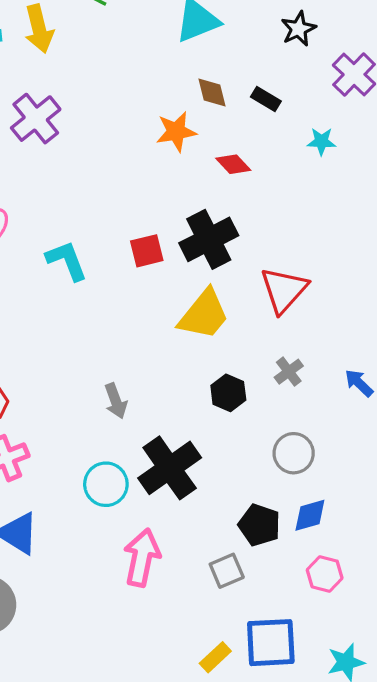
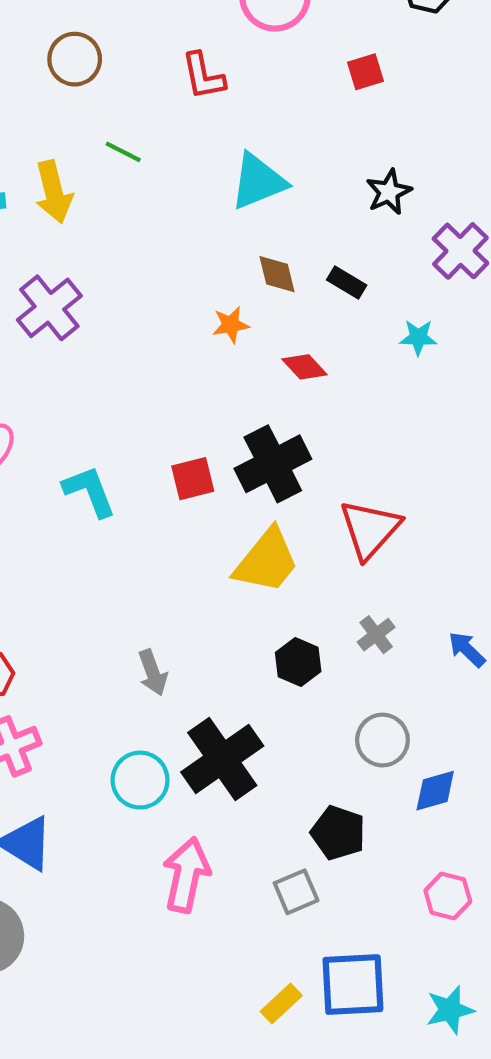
orange star: (176, 132) -> (231, 325), size x0.7
blue diamond: (310, 515) -> (435, 791), moved
pink hexagon: (325, 574) -> (448, 896), moved

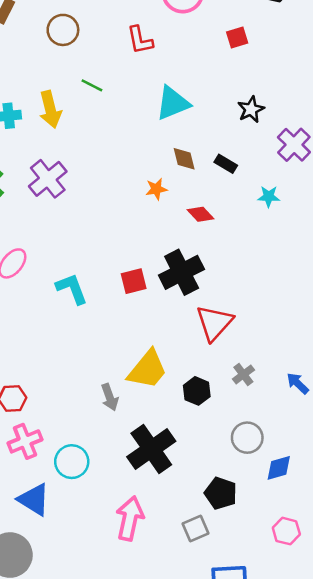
red triangle: (370, 529) -> (214, 323), moved
yellow trapezoid: (267, 561) -> (147, 369), moved
cyan circle: (140, 780) -> (72, 462), moved

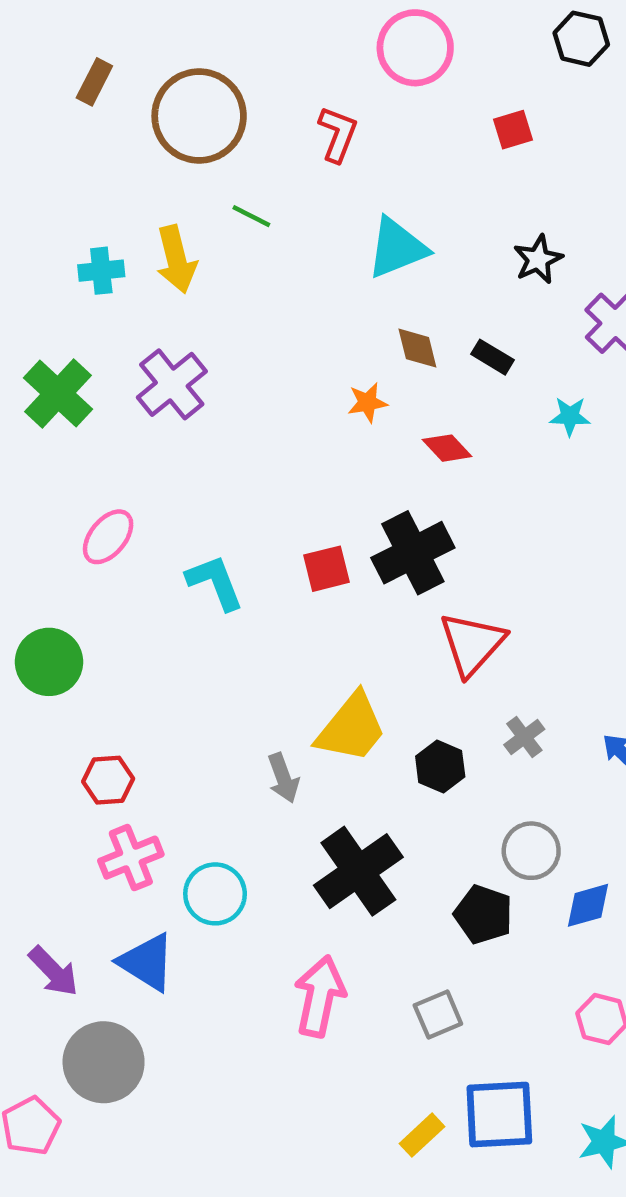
brown circle: (63, 30) -> (199, 116), size x1.6
red L-shape: (140, 40) -> (338, 134), turned -148
black pentagon: (221, 493) -> (483, 914), moved

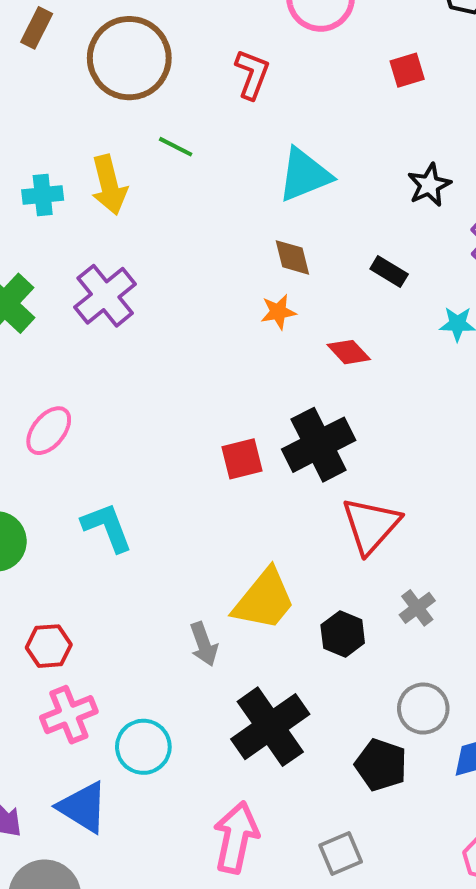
brown diamond: (417, 348) -> (292, 257), moved
cyan L-shape: (215, 582) -> (107, 527), moved

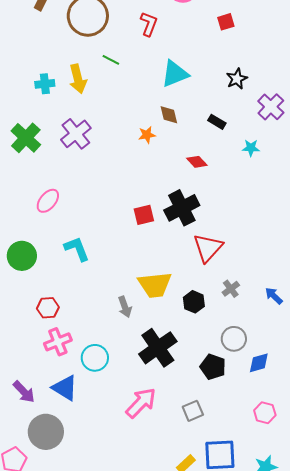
orange star: (278, 312) -> (147, 135), moved
yellow trapezoid: (264, 600) -> (155, 285), turned 45
pink arrow: (236, 837) -> (141, 403), turned 32

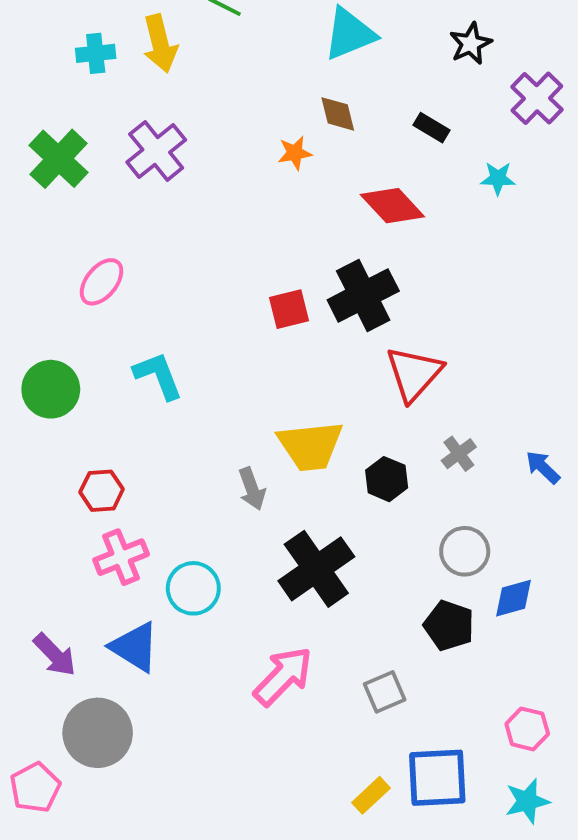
red diamond: (197, 162) -> (392, 206), size x1.5
black pentagon: (213, 367) -> (449, 625), moved
pink hexagon: (265, 413) -> (527, 729), moved

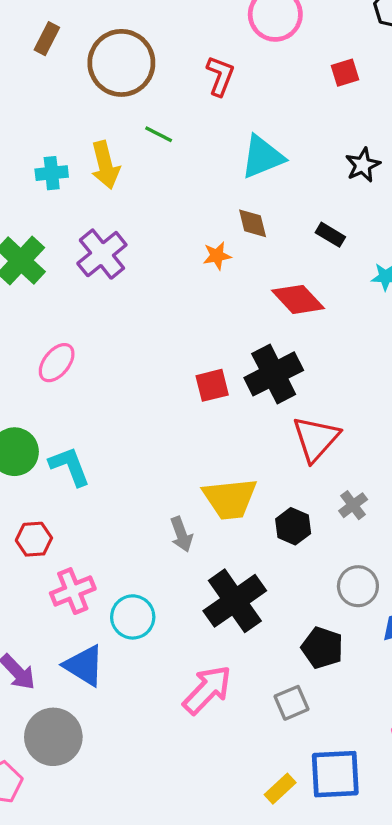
cyan L-shape: (158, 376) -> (70, 466), moved
red hexagon: (102, 491) -> (34, 539), moved
black pentagon: (449, 625) -> (322, 648), moved

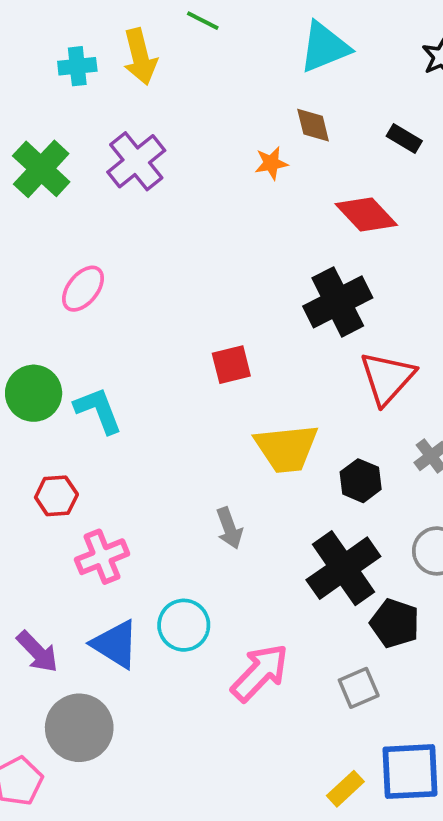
red square: (212, 385) -> (231, 365), moved
gray arrow: (181, 534) -> (229, 528), moved
black cross: (235, 601) -> (343, 568), moved
cyan circle: (133, 617) -> (184, 625), moved

